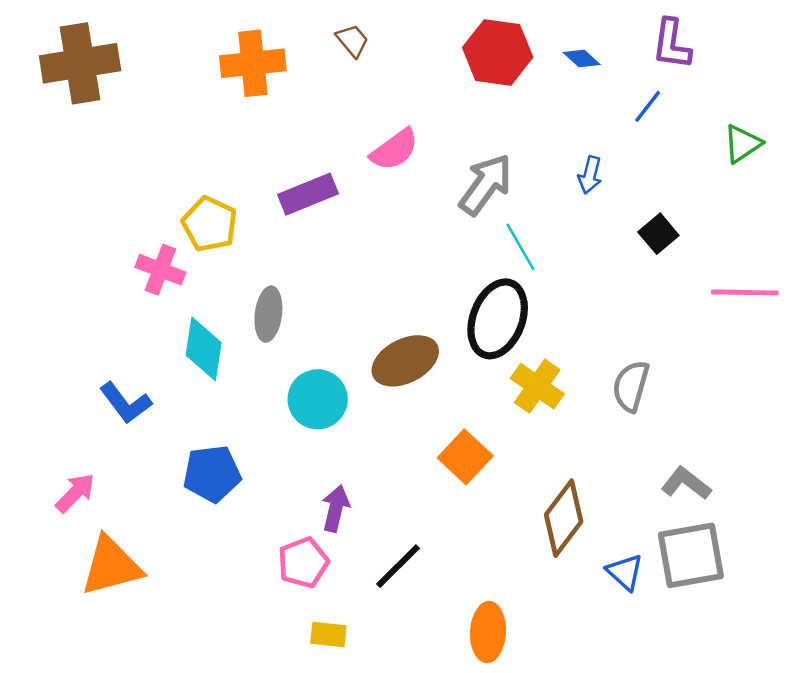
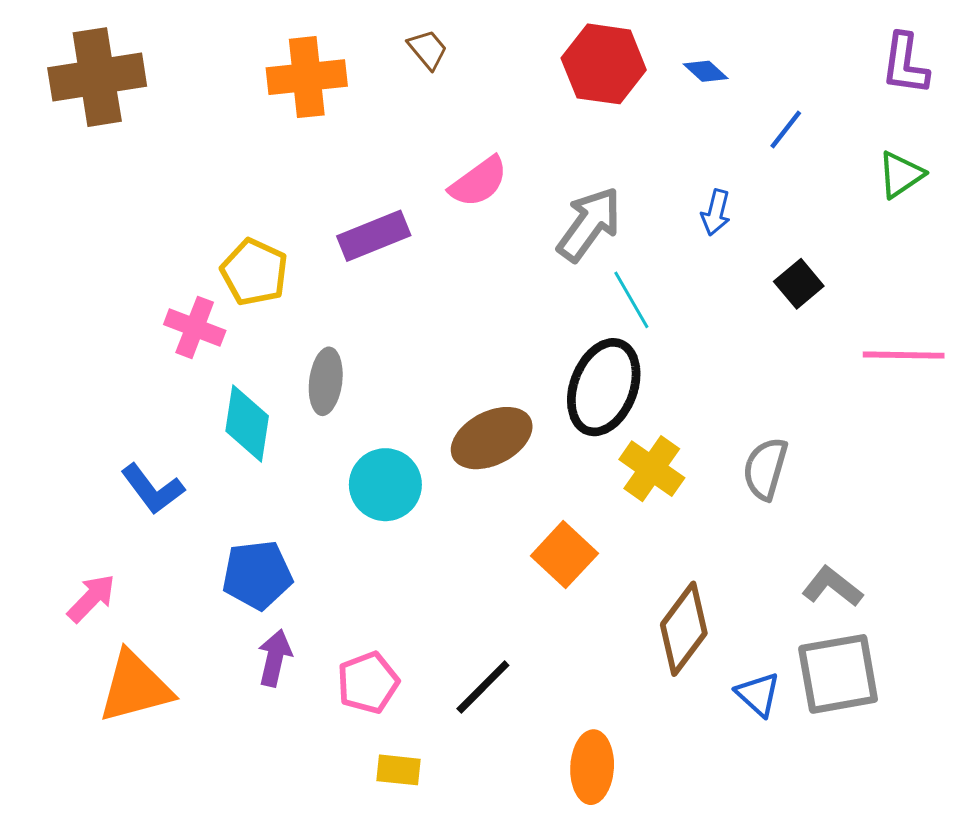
purple L-shape: (672, 44) -> (905, 64), moved
purple arrow: (336, 508) -> (275, 658), moved

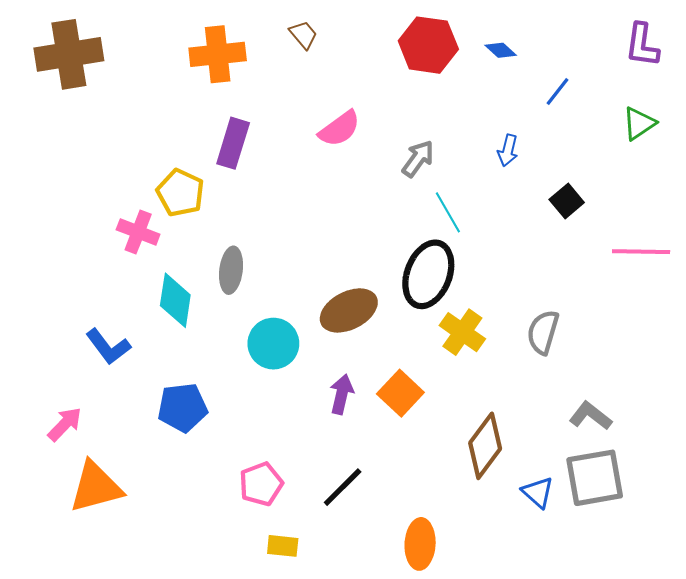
gray arrow: (589, 224) -> (418, 159), size x0.7
purple rectangle: (374, 236) -> (233, 143), moved, turned -51
purple arrow: (275, 658) -> (342, 394), moved

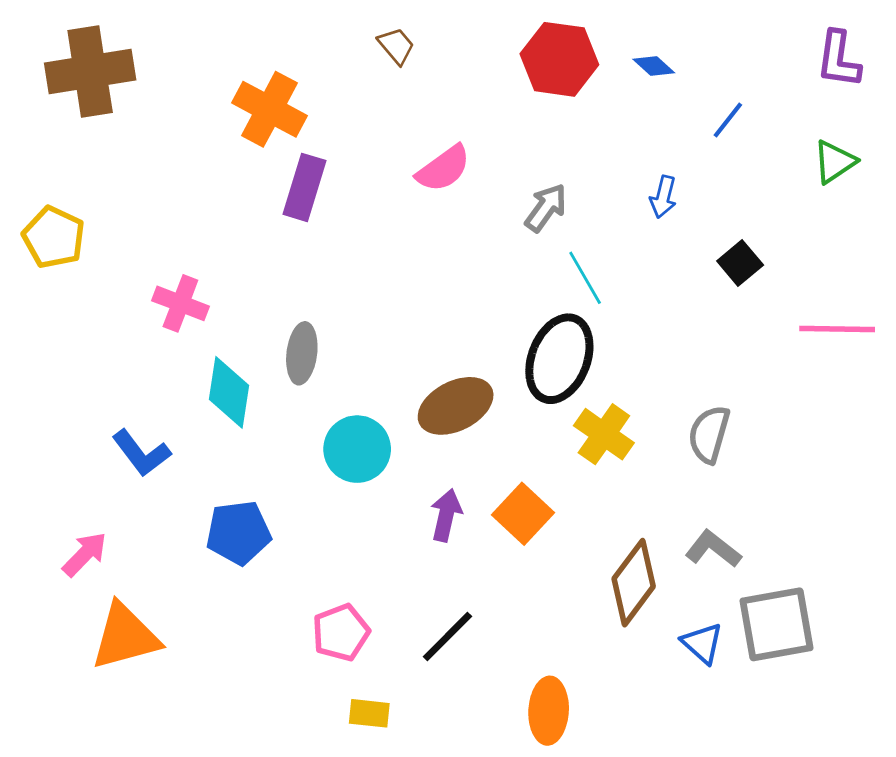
orange cross: (218, 54) -> (269, 109), moved, turned 34
yellow pentagon: (180, 193) -> (54, 237), moved
gray L-shape: (590, 416) -> (713, 549), moved

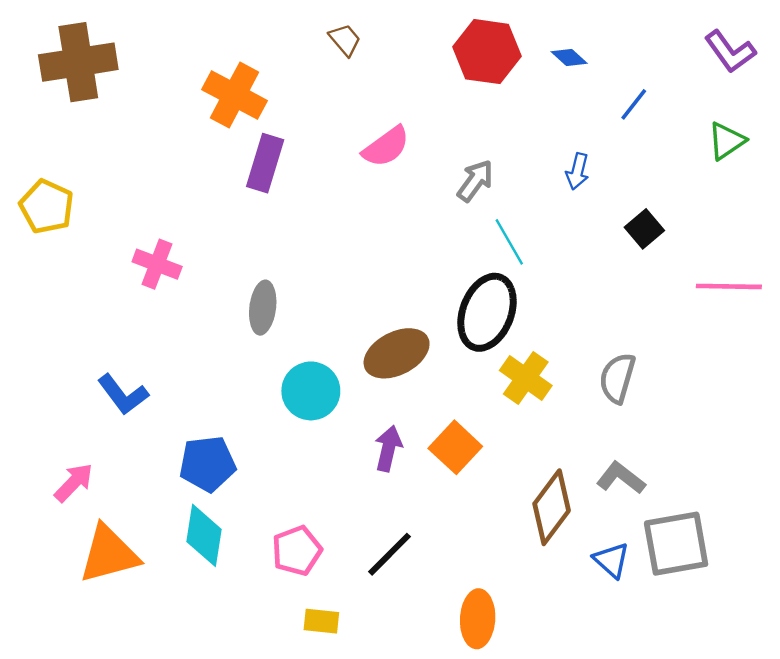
purple L-shape: (839, 59) -> (730, 52), turned -44
cyan diamond: (229, 392) -> (204, 535), moved

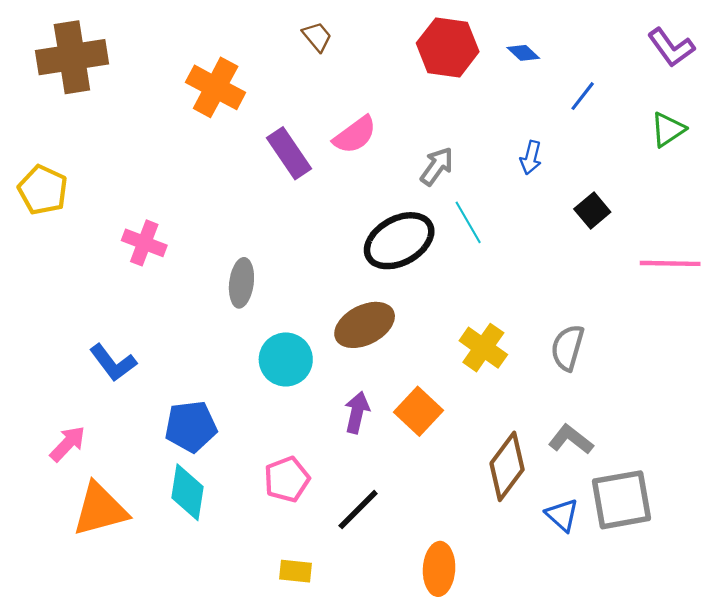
purple rectangle: (265, 163) -> (289, 153), moved, turned -51
black ellipse: (487, 312) -> (399, 241), moved, turned 40
pink pentagon: (297, 551) -> (287, 479), moved

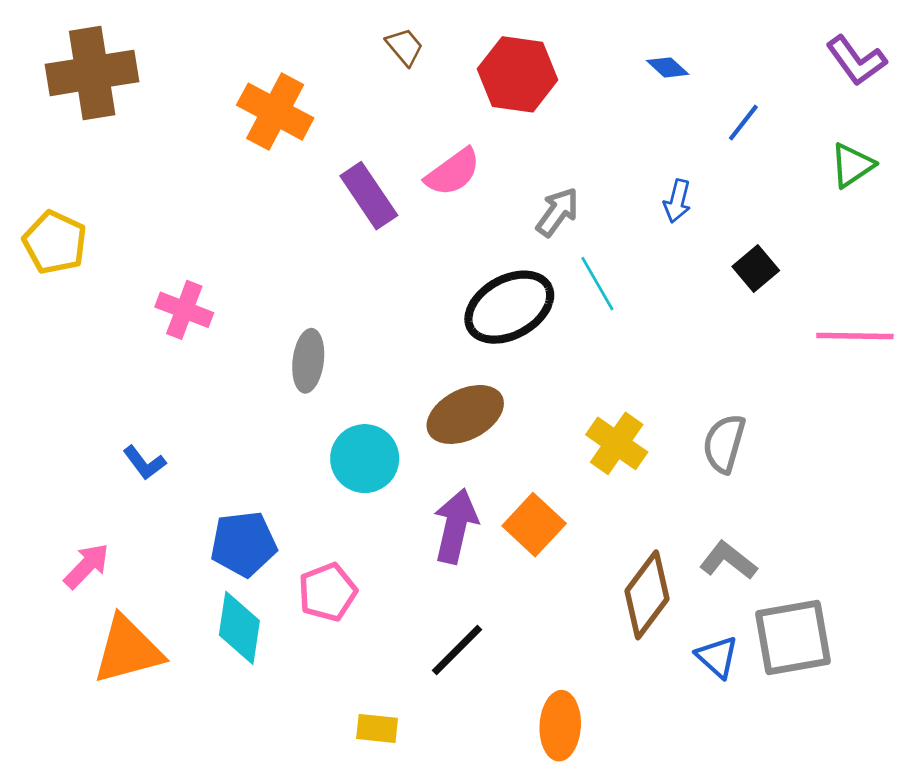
red hexagon: (448, 47) -> (518, 74), moved
blue L-shape: (113, 363) -> (144, 463), size x0.7
purple arrow: (357, 412) -> (456, 526), size x1.4
pink pentagon: (287, 479) -> (328, 592), moved

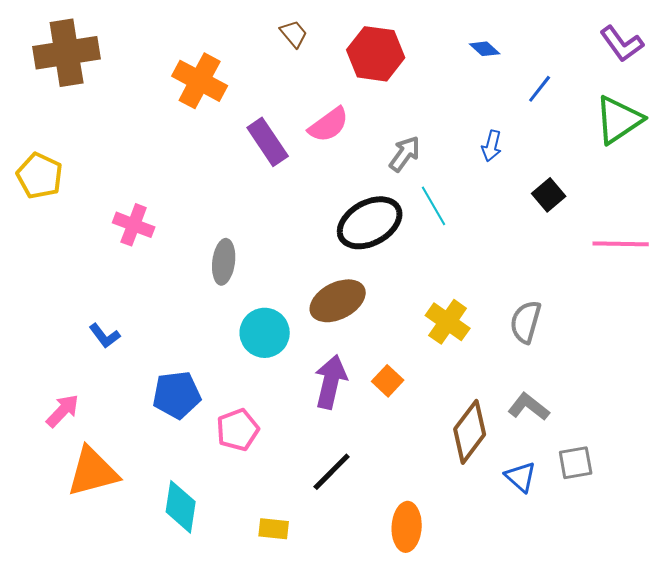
green triangle: (852, 165) -> (619, 120), size x1.5
orange square: (534, 525) -> (388, 381), size x0.7
cyan diamond: (239, 628) -> (181, 507), moved
gray square: (793, 638) -> (576, 463), size x0.6

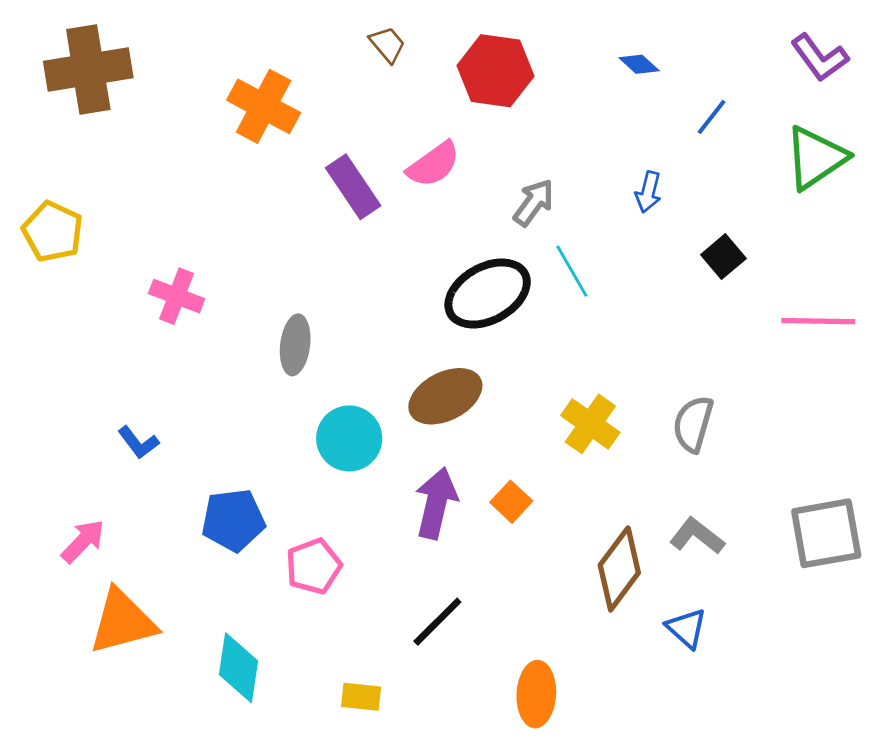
gray square: (576, 463) -> (826, 533), moved, size x1.6

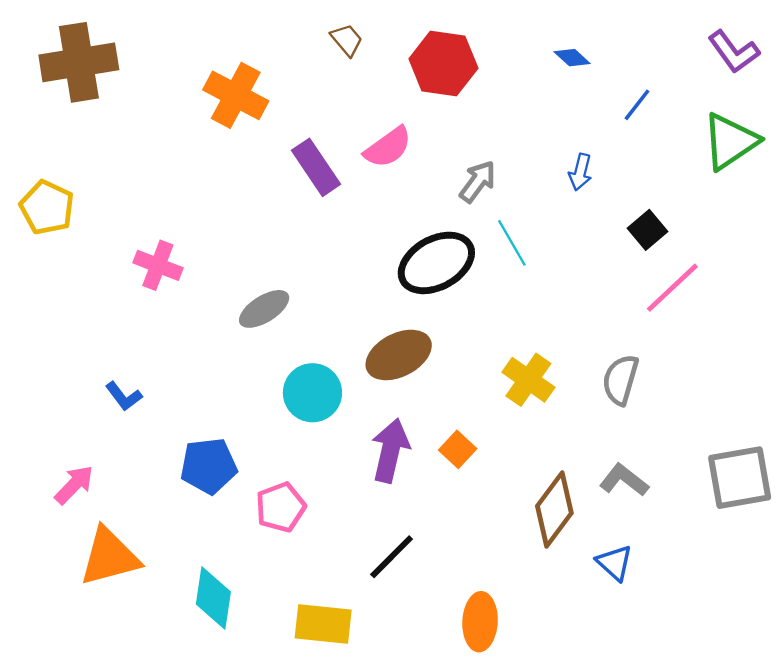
pink line: (818, 321) -> (672, 288), moved, turned -44
gray ellipse: (295, 345) -> (264, 309), turned 51
yellow rectangle: (361, 697) -> (323, 624), size x1.6

